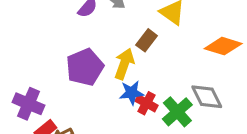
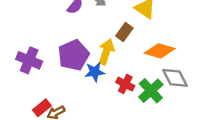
orange diamond: (223, 46) -> (160, 51), moved
blue star: (132, 93) -> (95, 72), moved
purple cross: (28, 104) -> (29, 60), moved

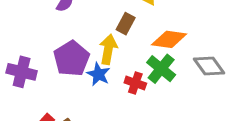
blue star: (95, 72) -> (98, 74), turned -30
gray diamond: (175, 78) -> (209, 66), moved
green cross: (151, 91) -> (161, 69), moved

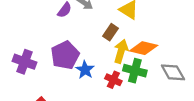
yellow arrow: (108, 49) -> (121, 51), moved
green cross: (161, 69) -> (135, 71), turned -30

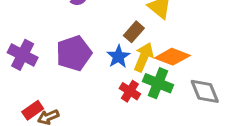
blue star: (85, 70) -> (118, 57), moved

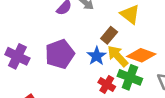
yellow arrow: (144, 57) -> (118, 56), turned -65

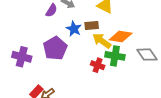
brown rectangle: (109, 35) -> (92, 26), turned 56
blue star: (97, 56) -> (74, 29), moved

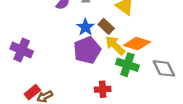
brown rectangle: (92, 26) -> (106, 26), turned 40
purple pentagon: (55, 48) -> (87, 50), moved
red cross: (98, 65) -> (103, 89), moved, turned -32

